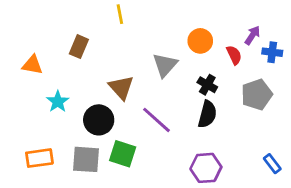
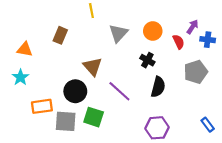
gray triangle: (165, 65) -> (118, 33), moved
black cross: (207, 85) -> (147, 60), moved
cyan star: (58, 102) -> (20, 77), moved
orange rectangle: (39, 158) -> (42, 106), moved

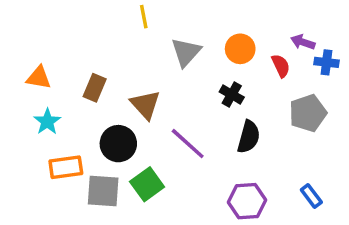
purple arrow: (193, 27) -> (303, 42), turned -104
brown rectangle: (60, 35) -> (95, 88), moved
cyan star: (20, 77) -> (47, 122), moved
green square: (94, 117) -> (147, 184), turned 36
blue rectangle: (208, 125) -> (311, 196), moved

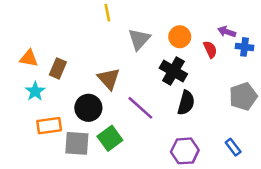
brown rectangle: (95, 88) -> (58, 68), moved
black cross: (232, 95) -> (173, 71), size x1.5
gray pentagon: (308, 113) -> (243, 96), moved

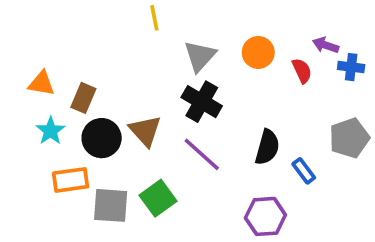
black cross: (173, 71) -> (202, 102), moved
brown triangle: (109, 79) -> (145, 131), moved
black circle: (88, 108) -> (102, 138), moved
blue rectangle: (233, 147) -> (304, 171), moved

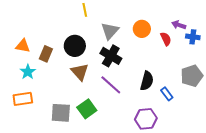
black circle: (102, 138) -> (75, 46), moved
orange rectangle: (71, 180) -> (23, 99), moved

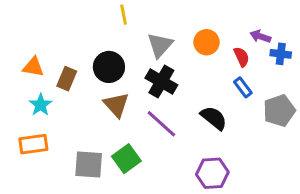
black semicircle: (147, 81) -> (214, 118), turned -66
blue rectangle: (167, 94) -> (243, 87), moved

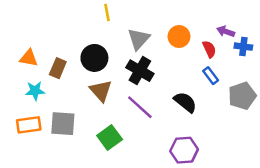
cyan star: (41, 105) -> (35, 91), turned 30
gray square: (89, 165) -> (63, 124), moved

